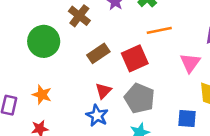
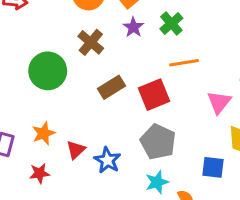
red triangle: (103, 91) -> (76, 150), moved
orange star: (42, 95) -> (44, 133), turned 30

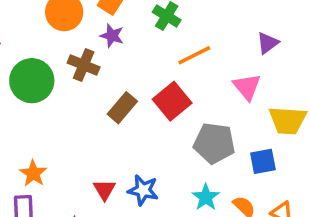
purple star: (133, 27) -> (112, 36), moved
green circle: (48, 71) -> (32, 81), moved
orange star: (44, 133) -> (33, 173), moved
gray pentagon: (158, 142) -> (214, 143), moved

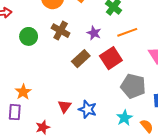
purple star: (112, 36) -> (94, 33), moved
green circle: (32, 81) -> (29, 36), size x0.7

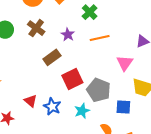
red square: (111, 58) -> (72, 79), moved
red triangle: (65, 106) -> (31, 101), turned -32
cyan star: (124, 118) -> (82, 111), moved

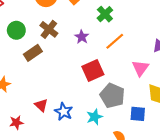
orange line: (100, 38) -> (115, 41), turned -30
brown rectangle: (52, 57) -> (33, 53), moved
red square: (72, 79) -> (93, 71), moved

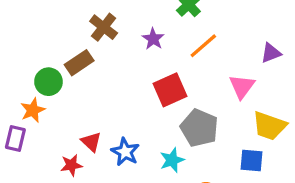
green circle: (16, 30) -> (48, 82), moved
blue square: (138, 114) -> (251, 161), moved
red star: (16, 123) -> (71, 165), moved

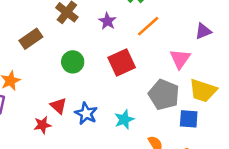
brown rectangle: (79, 63) -> (31, 39), moved
green circle: (48, 82) -> (73, 62), moved
gray pentagon: (199, 128) -> (164, 95), moved

